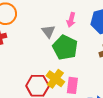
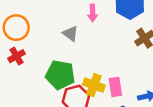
green pentagon: (65, 47) -> (60, 75), moved

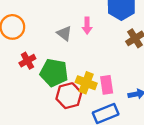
pink arrow: (92, 13) -> (87, 26), moved
red cross: (16, 56) -> (27, 61), moved

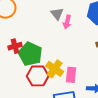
gray triangle: (64, 33) -> (57, 14), moved
red cross: (27, 61) -> (15, 46), moved

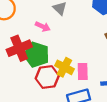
pink arrow: (67, 22) -> (43, 27), moved, turned -72
red cross: (15, 46) -> (19, 48), size x1.6

